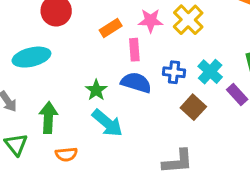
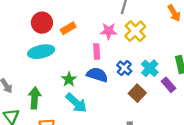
orange rectangle: (111, 28) -> (68, 28), moved
cyan ellipse: (31, 57) -> (41, 52), moved
blue cross: (174, 72) -> (124, 68), turned 32

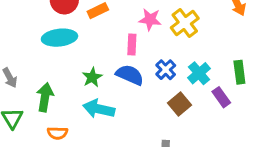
cyan arrow: (76, 103) -> (99, 109), turned 145

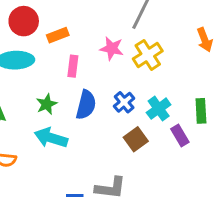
pink rectangle: (132, 45) -> (73, 66), moved
blue semicircle: (130, 75) -> (86, 105), turned 76

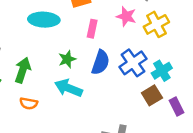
blue cross: (124, 102) -> (133, 63), size x1.5
purple rectangle: (180, 135) -> (177, 107), moved
brown square: (136, 139) -> (152, 95), moved

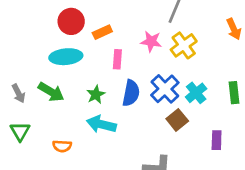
green arrow: (23, 70) -> (51, 92), moved, turned 110
brown square: (152, 95) -> (177, 120), moved
purple rectangle: (177, 107) -> (217, 140), moved, turned 36

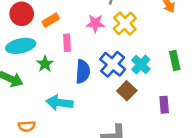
green star: (96, 94) -> (45, 64), moved

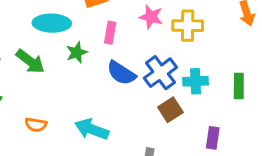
yellow cross: (125, 23) -> (188, 26), turned 30
cyan cross: (141, 65) -> (196, 81), turned 30
blue semicircle: (83, 72) -> (121, 73), turned 105
cyan arrow: (59, 103) -> (92, 129), moved

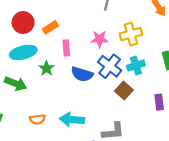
pink star: (151, 17) -> (99, 39), moved
yellow cross: (188, 26) -> (131, 34), moved
orange semicircle: (36, 125) -> (37, 119), moved

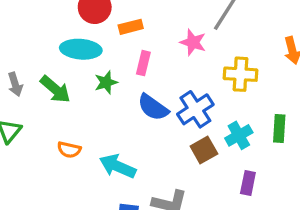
pink star: (99, 39) -> (193, 42), moved
cyan cross: (136, 66) -> (239, 135), moved, turned -30

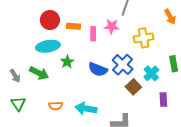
orange rectangle: (131, 27) -> (73, 26), turned 32
pink rectangle: (143, 63) -> (93, 34), moved

